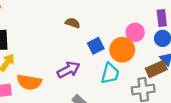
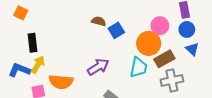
blue square: (96, 46) -> (116, 30), moved
brown rectangle: (156, 69) -> (164, 59), moved

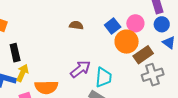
blue square: (116, 30) -> (113, 26), moved
cyan trapezoid: (139, 67) -> (104, 77), moved

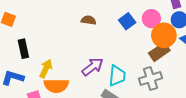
orange circle: (127, 42) -> (164, 35), moved
yellow arrow: (22, 73) -> (46, 69), moved
gray cross: (153, 75) -> (150, 78), moved

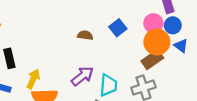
pink circle: (151, 19) -> (153, 23), moved
brown semicircle: (89, 20) -> (85, 35), moved

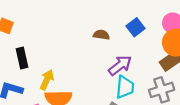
purple arrow: (82, 76) -> (120, 65), moved

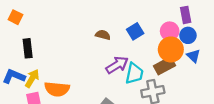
yellow arrow: (47, 80) -> (32, 78), moved
cyan trapezoid: (125, 87) -> (134, 73), moved

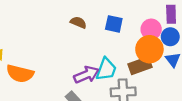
blue square: (135, 31) -> (114, 24), turned 35
purple arrow: (117, 65) -> (86, 75), moved

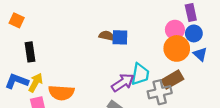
blue square: (114, 24) -> (120, 37), moved
brown rectangle: (140, 66) -> (172, 80), moved

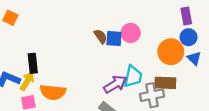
pink circle: (175, 30) -> (131, 33), moved
brown semicircle: (107, 36) -> (101, 36), turned 40
black rectangle: (30, 52) -> (33, 63), moved
brown rectangle: (172, 80) -> (165, 83), turned 30

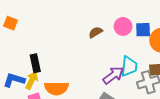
brown semicircle: (101, 36) -> (96, 32), turned -80
blue square: (114, 39) -> (143, 30), moved

